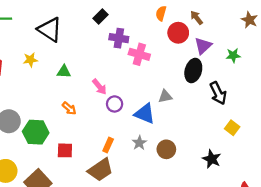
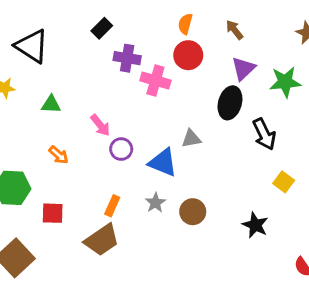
red circle: (178, 33) -> (188, 55), moved
green star: (233, 55) -> (285, 82), size x1.5

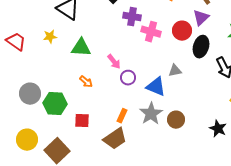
red circle: (188, 55) -> (182, 31), moved
purple triangle: (243, 69) -> (201, 18), moved
green triangle: (51, 104) -> (81, 48), size x1.5
gray star: (155, 203) -> (151, 114), size x1.6

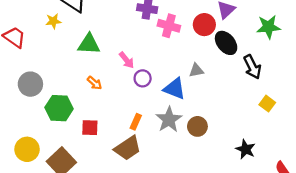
yellow star: (50, 37) -> (53, 21), moved
black ellipse: (201, 47) -> (226, 43), turned -55
gray circle: (30, 94) -> (30, 84), moved
black star: (218, 129) -> (246, 149), moved

